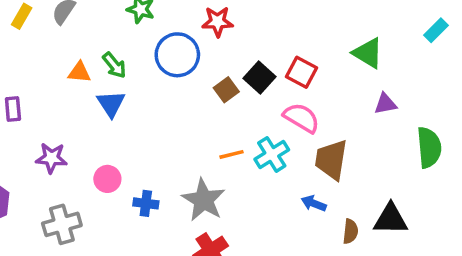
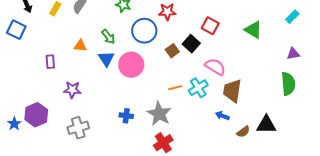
orange triangle: (79, 72) -> (80, 46), moved
red square: (301, 72) -> (210, 26), moved
purple triangle: (385, 104) -> (293, 54), moved
pink circle: (107, 179) -> (131, 65), moved, size x1.6
brown semicircle: (350, 231) -> (243, 132), turned 48

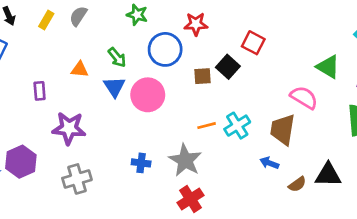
green triangle: (253, 30) -> (328, 67), moved
brown square: (172, 51) -> (202, 76), turned 32
pink semicircle: (215, 67) -> (304, 97), moved
purple star: (72, 90) -> (69, 128), size x1.4

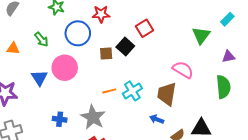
red square: (253, 43) -> (145, 28), turned 30
green triangle: (328, 67) -> (201, 35), moved, turned 36
blue triangle: (114, 87) -> (39, 78), moved

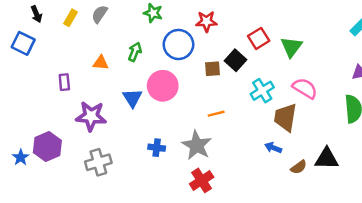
green triangle: (201, 35) -> (291, 47), moved
green arrow: (41, 39) -> (135, 52), turned -119
cyan cross: (132, 91) -> (262, 91), moved

